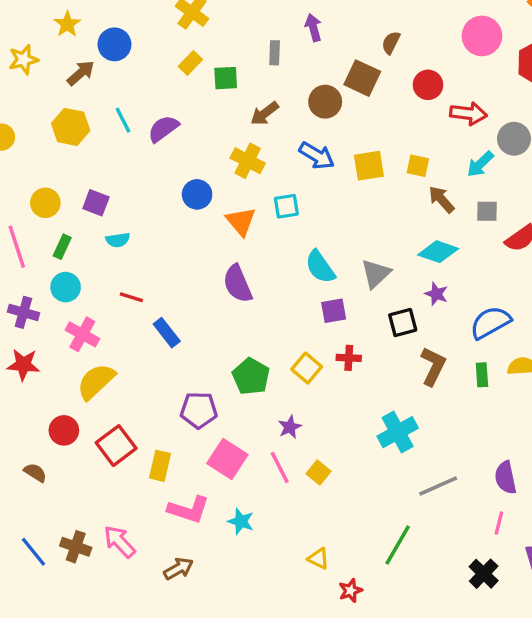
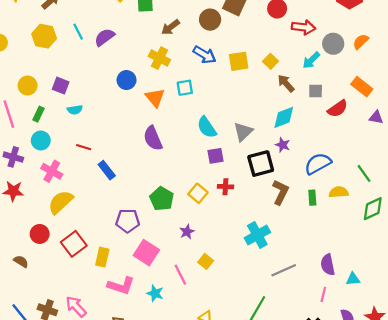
yellow square: (418, 166) -> (271, 61), turned 32
cyan diamond: (438, 252) -> (284, 117), turned -40
black square: (403, 323) -> (261, 164), size x1.4
pink line: (280, 467) -> (180, 275), moved

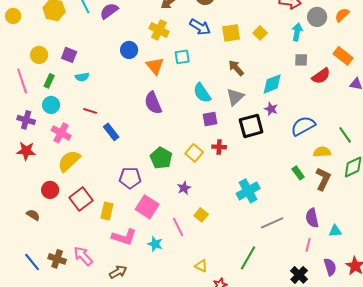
cyan arrow: (311, 60) -> (297, 32), turned 144
brown arrow: (286, 83) -> (236, 68), moved
brown L-shape: (280, 192) -> (323, 179), moved
green rectangle: (312, 198) -> (298, 173), moved, turned -32

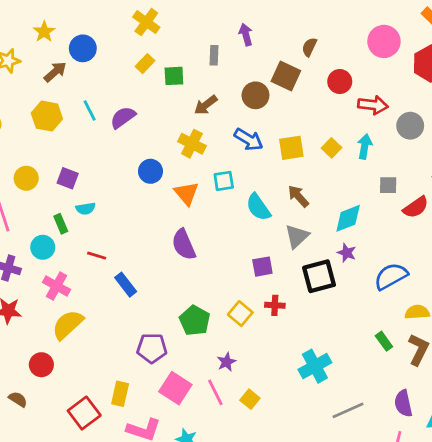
cyan arrow: (297, 32) -> (365, 146), moved
green rectangle: (49, 81) -> (61, 224), moved, turned -48
cyan semicircle: (202, 93) -> (258, 207), moved
red square: (81, 199) -> (84, 413), moved
pink line: (178, 227) -> (215, 392), moved

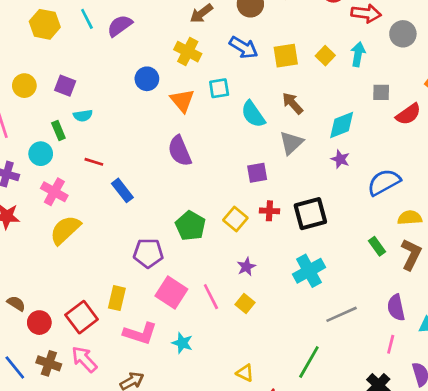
black square: (319, 276) -> (310, 214), moved
purple star: (226, 362) -> (246, 267), moved
red circle: (41, 365) -> (39, 323), moved

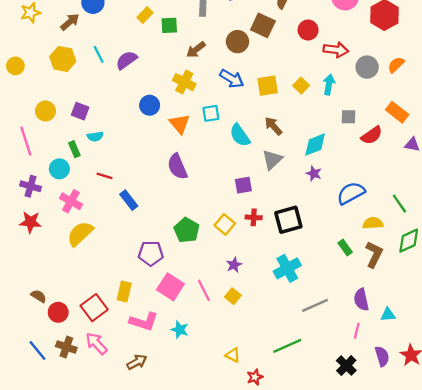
green line: (309, 362) -> (287, 346), turned 36

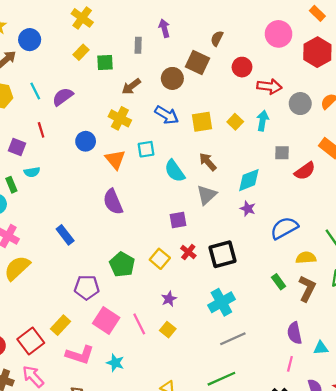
red line: (104, 176) -> (41, 130), moved, turned 56
red cross: (254, 217) -> (188, 252), turned 35
yellow rectangle: (124, 291) -> (60, 325), turned 30
gray line: (315, 305) -> (233, 339), moved

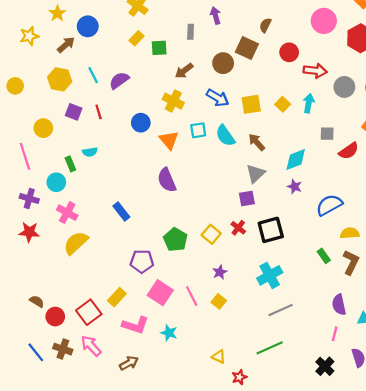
purple square: (17, 147) -> (74, 112), moved
cyan semicircle: (175, 171) -> (225, 136), moved
purple square: (178, 220) -> (247, 198), moved

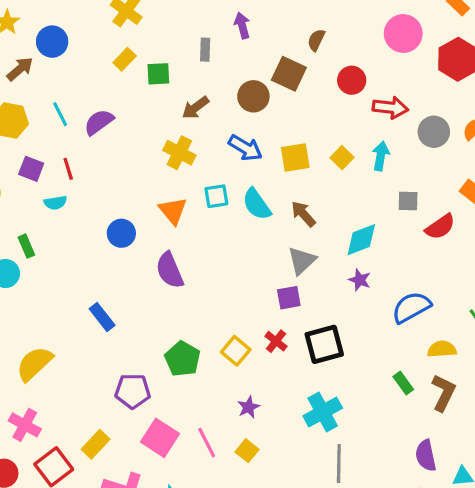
blue circle: (141, 123) -> (121, 233), moved
cyan semicircle: (90, 152) -> (55, 203), moved
pink cross: (67, 213) -> (25, 425), moved
gray line: (280, 310) -> (339, 464), turned -65

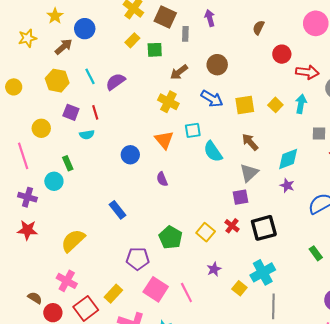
brown square: (289, 74) -> (165, 17), moved
cyan semicircle: (257, 204) -> (213, 152), moved
purple semicircle: (170, 270) -> (162, 179), size x0.6
yellow square: (247, 451) -> (239, 288), moved

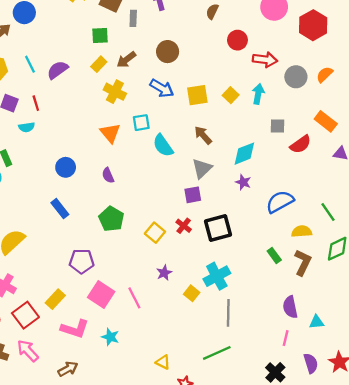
yellow rectangle: (132, 40) -> (99, 64), moved
blue circle: (130, 155) -> (66, 167), moved
green pentagon: (171, 237) -> (111, 219), moved

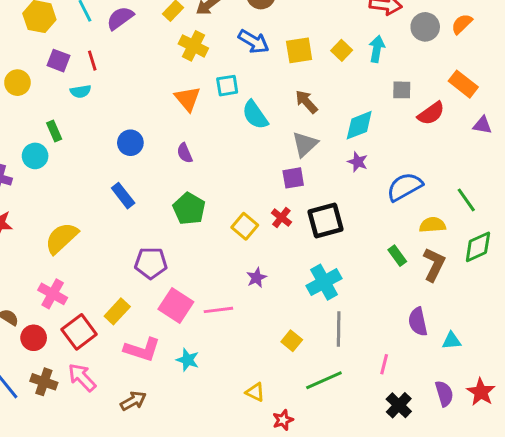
yellow square: (192, 293) -> (292, 341), moved
pink line: (134, 298) -> (218, 310), turned -70
pink line: (286, 338) -> (384, 364), moved

